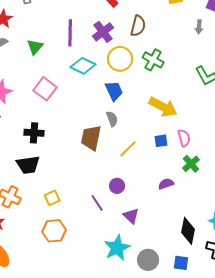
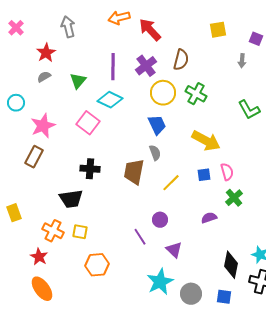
cyan diamond: (83, 66) -> (110, 100), moved
black cross: (34, 133) -> (90, 169), moved
yellow square: (52, 198) -> (80, 232), moved, turned 35

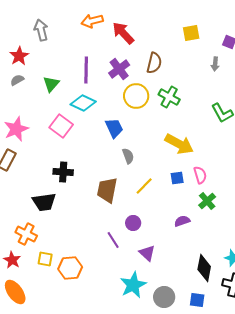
blue trapezoid: (157, 125) -> (114, 128), moved
brown trapezoid: (134, 172) -> (107, 190), moved
yellow square: (80, 232) -> (45, 259), moved

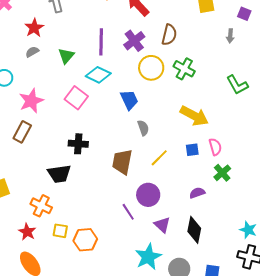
purple circle: (133, 223) -> (148, 195), size x1.5
black diamond: (204, 268) -> (194, 230), moved

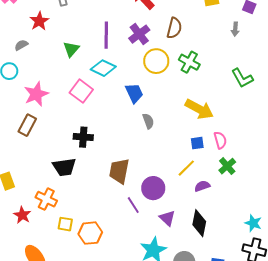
gray semicircle: (32, 52) -> (21, 45), moved
yellow line: (159, 158) -> (186, 168), moved
brown trapezoid: (122, 162) -> (119, 171), moved
red star: (27, 232) -> (22, 215), moved

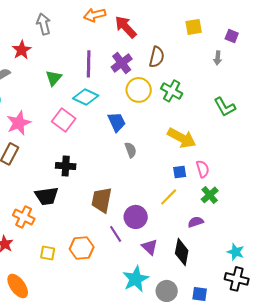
purple semicircle: (202, 186) -> (196, 222), moved
orange cross: (46, 199) -> (24, 217), moved
orange hexagon: (90, 233) -> (82, 248), moved

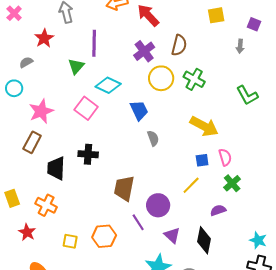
purple line: (89, 64) -> (94, 43), moved
black trapezoid: (47, 196) -> (56, 168), moved, turned 100

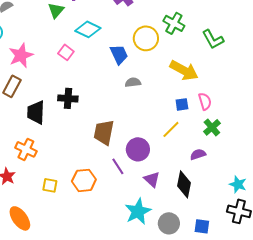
yellow circle: (161, 78) -> (146, 38), moved
green L-shape: (247, 95) -> (213, 39), moved
pink square: (86, 108) -> (66, 52), size x0.7
gray semicircle: (153, 138) -> (133, 82), turned -77

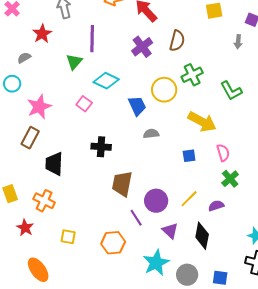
green cross: (174, 23) -> (192, 75), turned 35
black cross: (68, 98) -> (101, 147), moved
blue square: (182, 104) -> (189, 156), moved
yellow line: (171, 129) -> (189, 199), moved
orange hexagon: (84, 180) -> (113, 243), moved

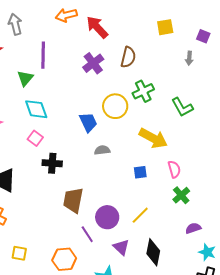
cyan diamond: (106, 81) -> (36, 109), moved, turned 45
pink square: (84, 104) -> (35, 138), moved
purple semicircle: (216, 206) -> (193, 228), moved

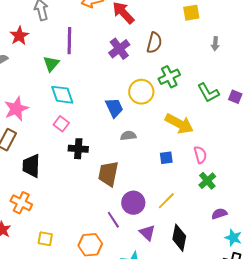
purple square: (203, 36) -> (235, 97), moved
brown trapezoid: (73, 200) -> (108, 174), moved

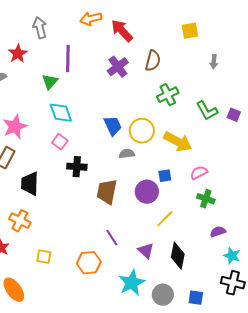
yellow circle: (141, 92) -> (142, 131), moved
pink semicircle: (200, 155) -> (199, 173), turned -102
green cross: (207, 181) -> (206, 199), turned -30
purple circle: (133, 203) -> (147, 192), moved

